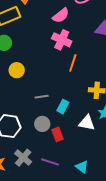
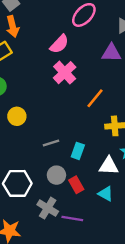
pink cross: (62, 40) -> (65, 73), turned 30
orange line: (73, 63) -> (95, 98), moved, turned 30
gray cross: (23, 158) -> (48, 208), moved
cyan triangle: (82, 167) -> (106, 194), moved

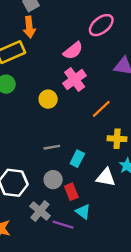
yellow circle: (17, 116) -> (48, 99), moved
cyan triangle: (106, 194) -> (83, 212), moved

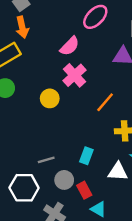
gray line: (52, 147) -> (46, 160), moved

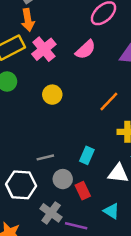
pink semicircle: (70, 46) -> (85, 50), moved
pink cross: (74, 75) -> (44, 49), moved
cyan triangle: (98, 209) -> (111, 211), moved

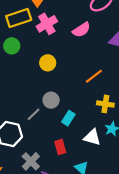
gray line: (45, 157) -> (33, 114), turned -40
gray circle: (63, 179) -> (51, 100), moved

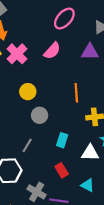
orange line: (94, 76) -> (76, 93), turned -42
gray circle: (51, 100) -> (40, 115), moved

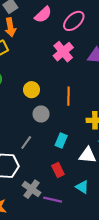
pink semicircle: (52, 51) -> (43, 15), moved
pink cross: (17, 54) -> (63, 52), moved
orange line: (76, 93) -> (69, 96), moved

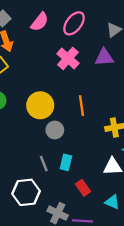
yellow circle: (32, 90) -> (40, 105), size x1.5
cyan rectangle: (61, 140) -> (66, 162), moved
gray line: (26, 143) -> (44, 164), turned -48

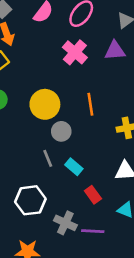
cyan rectangle: (66, 162) -> (74, 167), turned -63
gray line: (44, 164) -> (48, 158), moved

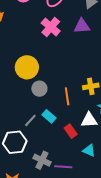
orange line: (90, 104) -> (67, 96), moved
gray line: (48, 158) -> (30, 120), moved, turned 64
red rectangle: (93, 195) -> (71, 131), moved

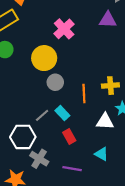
pink cross: (51, 27) -> (64, 29), moved
red rectangle: (71, 131) -> (69, 136), moved
gray cross: (42, 160) -> (39, 159), moved

